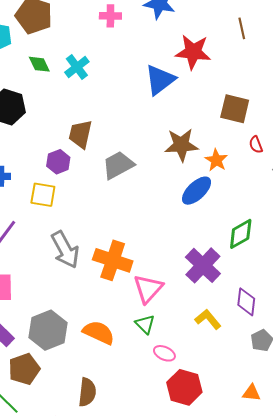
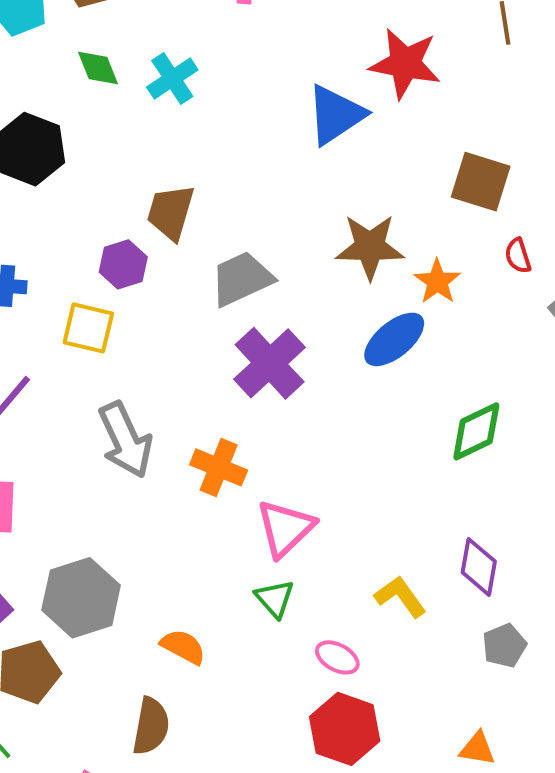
orange cross: (113, 260) -> (219, 467), size x0.7
purple cross: (203, 265) -> (270, 363), moved
orange semicircle: (99, 332) -> (183, 647), moved, size x0.7
pink ellipse: (164, 353) -> (337, 657), moved

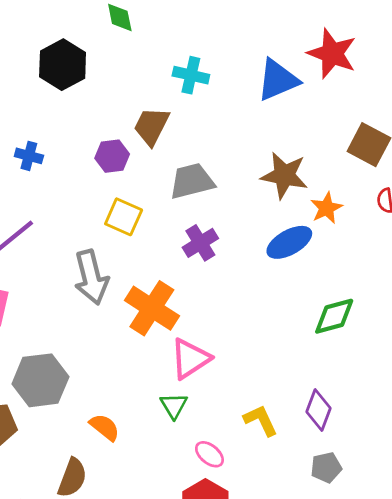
cyan cross: (172, 78) -> (191, 75), moved, turned 36
yellow square: (88, 328) -> (124, 217), moved
purple cross: (270, 363) -> (200, 243), size x0.7
orange cross: (219, 467) -> (152, 308), size x1.4

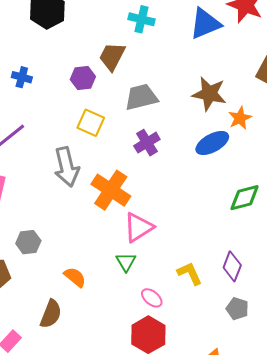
gray hexagon: (40, 380) -> (28, 242), size x0.6
gray pentagon: (326, 467) -> (237, 309), turned 30

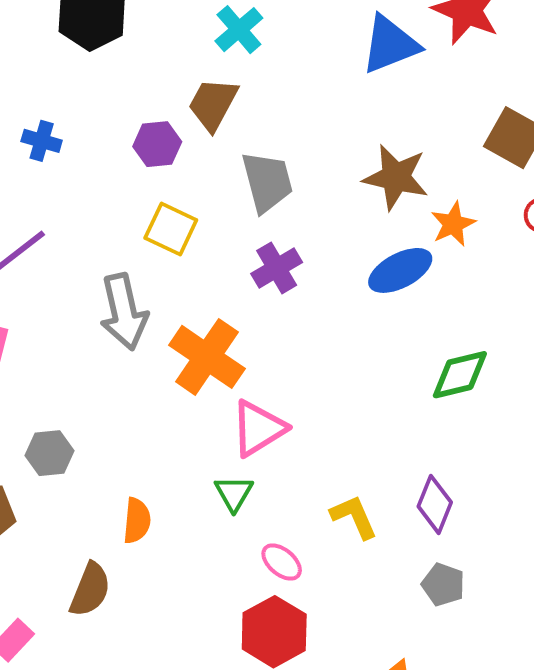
cyan cross: (142, 19) -> (239, 30), moved, turned 35
gray trapezoid: (141, 97) -> (267, 182), turned 88
orange semicircle: (75, 277) -> (137, 521), turned 55

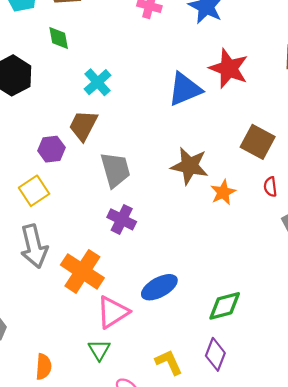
yellow square: (171, 229) -> (34, 191), moved, turned 32
purple cross: (277, 268) -> (122, 219), turned -32
blue ellipse: (400, 270) -> (159, 287), moved
green diamond: (460, 375) -> (225, 306), moved

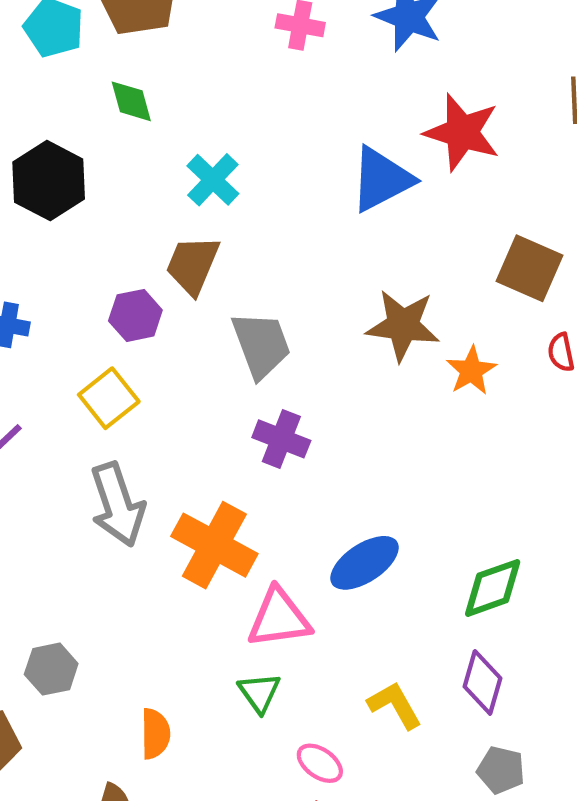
pink triangle: (113, 312) -> (279, 618), turned 30

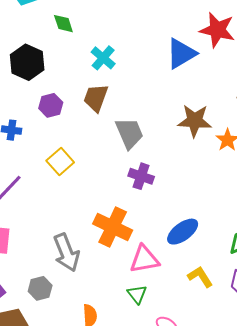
purple hexagon: (135, 315) -> (51, 105), moved
gray arrow: (117, 505) -> (66, 253), moved
yellow L-shape: (395, 705) -> (200, 277), moved

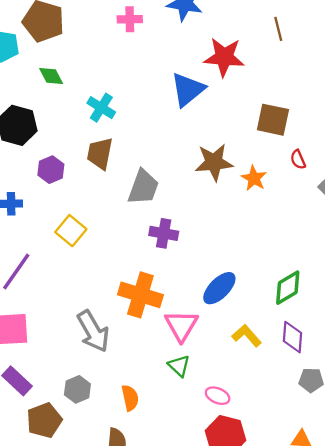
gray trapezoid: (129, 133) -> (143, 187), turned 52
pink triangle: (144, 259) -> (181, 326), turned -40
gray hexagon: (40, 288) -> (77, 389), moved

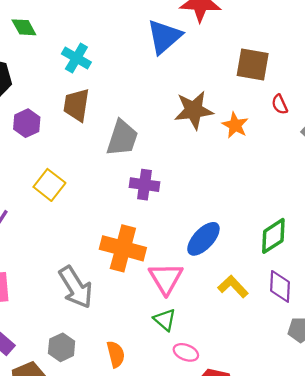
pink ellipse: (218, 396) -> (186, 352), moved

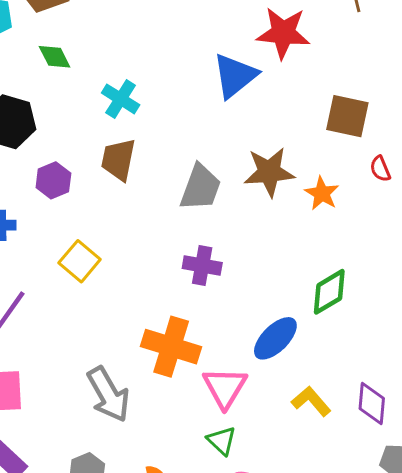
gray trapezoid: (122, 138) -> (200, 187), moved
green diamond: (273, 236) -> (329, 292), moved

